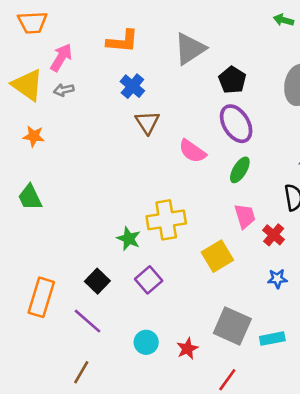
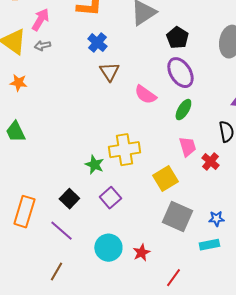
blue star: (277, 279) -> (216, 219), moved
gray square: (232, 326) -> (177, 217), moved
cyan circle: (146, 342) -> (108, 248), size x1.4

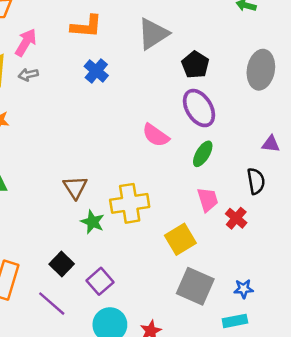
brown triangle: (109, 72) -> (75, 187), moved
purple square: (110, 198) -> (100, 281), moved

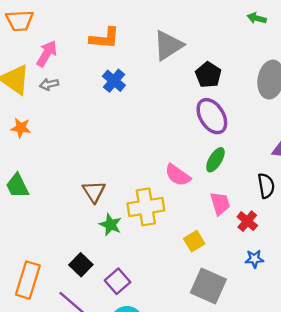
pink semicircle: (156, 135) -> (178, 175), moved
yellow square: (180, 239) -> (194, 241), size x0.7
blue star: (244, 289) -> (254, 259), moved

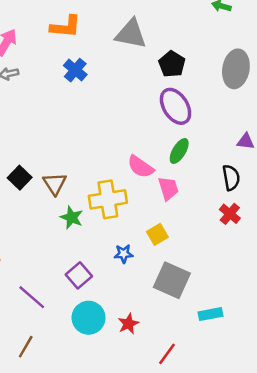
gray triangle: (168, 45) -> (131, 34), turned 44
pink trapezoid: (220, 203) -> (168, 188), moved
red cross: (247, 221) -> (230, 214), moved
blue star: (254, 259) -> (124, 254), moved
black square: (81, 265) -> (20, 178), moved

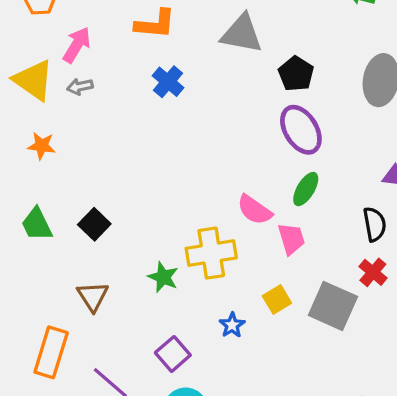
brown triangle: (55, 184) -> (93, 296), moved
blue star: (124, 254) -> (232, 325), turned -30
gray square: (172, 280) -> (333, 306), moved

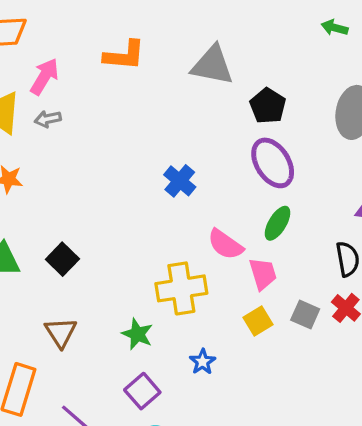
blue cross: (168, 82) -> (180, 181), moved
green star: (163, 277) -> (137, 334), moved
yellow square: (277, 300) -> (258, 321), moved
gray square: (333, 306) -> (305, 314), moved, size x0.6

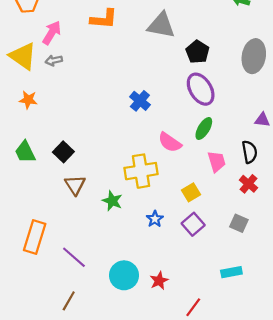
pink trapezoid: (263, 274) -> (217, 161), moved
gray square: (305, 314) -> (239, 223), moved
brown triangle: (61, 332) -> (75, 185), moved
purple square: (142, 391) -> (193, 224), moved

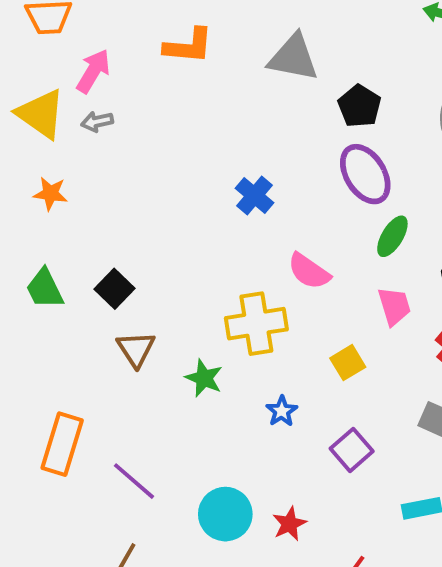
green ellipse: (204, 128) -> (392, 236), moved
purple square: (193, 224) -> (352, 450), moved

